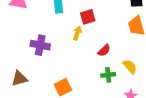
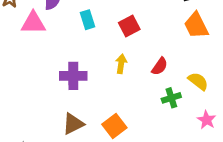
yellow arrow: (77, 33) -> (121, 64), moved
brown triangle: (19, 79) -> (73, 124), moved

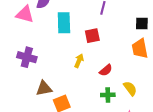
cyan rectangle: (88, 20) -> (64, 23), size x1.5
purple cross: (73, 76) -> (27, 57), moved
brown triangle: (73, 124) -> (44, 88), moved

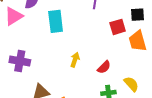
pink triangle: (25, 14) -> (14, 16), turned -42
red square: (92, 36) -> (118, 27), moved

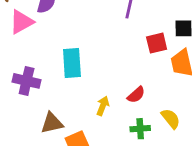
cyan rectangle: (56, 21) -> (72, 63), moved
yellow arrow: (75, 60) -> (103, 106), moved

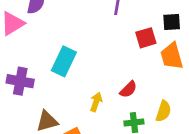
cyan rectangle: (72, 63) -> (64, 61), turned 32
yellow semicircle: (171, 119) -> (163, 111), turned 60

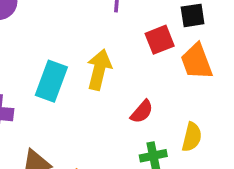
yellow arrow: (96, 102) -> (99, 70), moved, size x1.5

